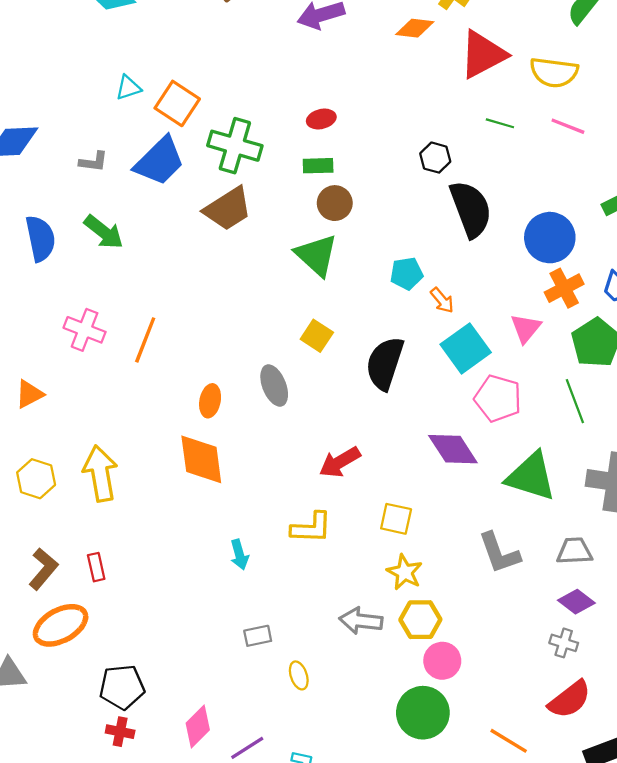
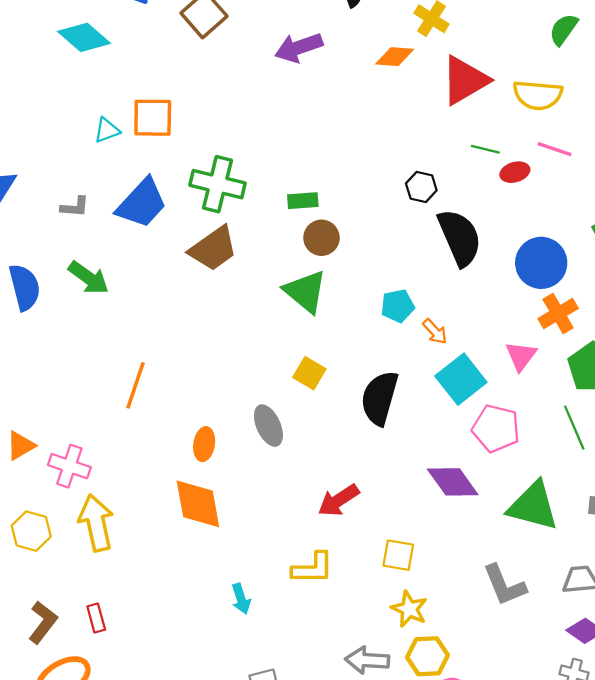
orange square: (177, 103) -> (153, 118), moved, turned -30
red ellipse: (321, 119) -> (515, 172), moved
pink cross: (85, 330) -> (69, 466), moved

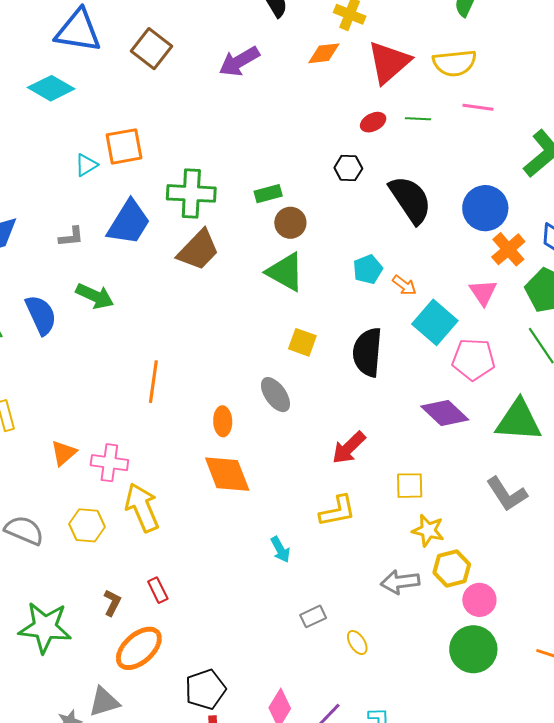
red ellipse: (515, 172) -> (373, 122), moved
black hexagon: (421, 187) -> (348, 168), moved
brown L-shape: (43, 622) -> (112, 603), size x0.7

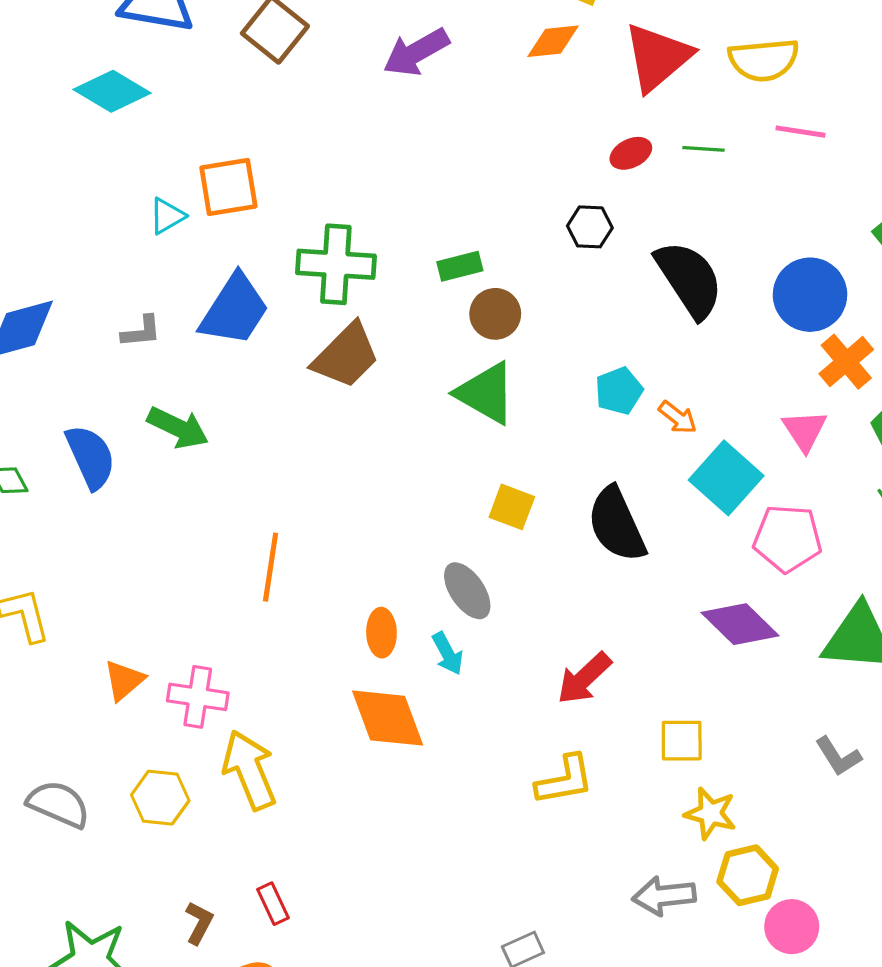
black semicircle: (367, 352) -> (617, 524), turned -30
gray L-shape: (507, 494) -> (838, 756), size x0.7
cyan arrow: (280, 549) -> (448, 653), moved

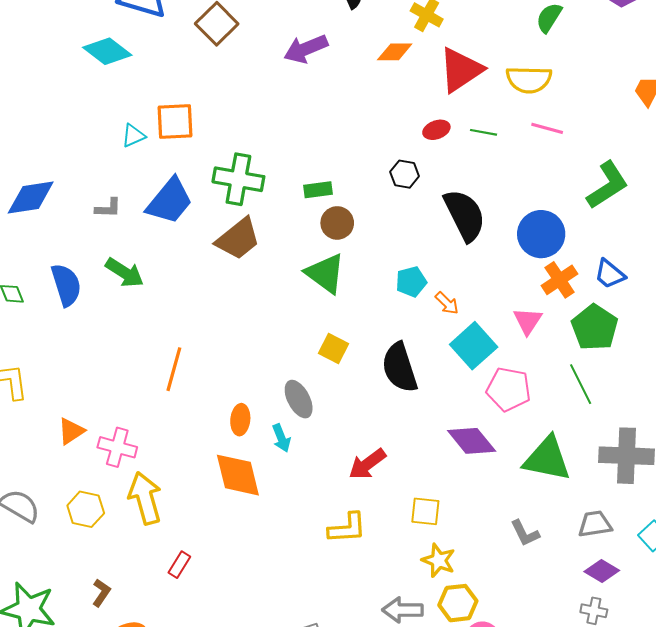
red rectangle: (273, 904) -> (179, 565), moved, turned 50

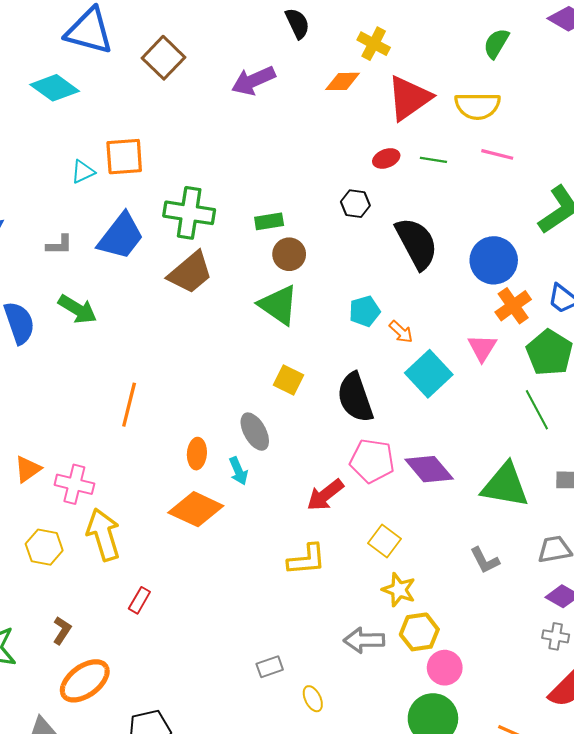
pink pentagon: (509, 389) -> (372, 461), moved
orange diamond: (238, 475) -> (196, 509), turned -50
yellow square: (425, 511) -> (385, 541), turned 32

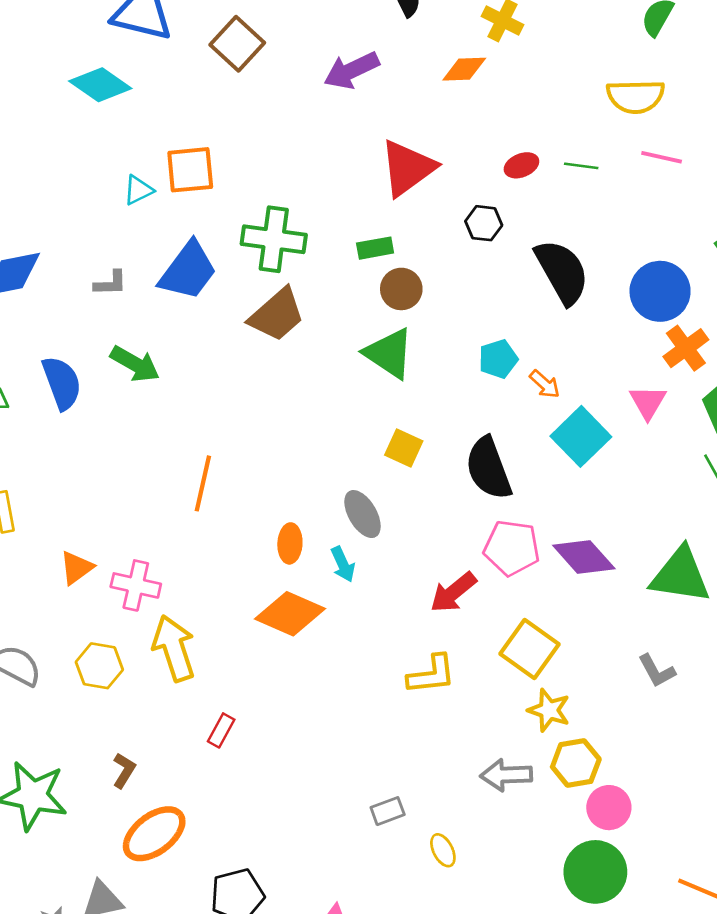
red triangle: (409, 98) -> (408, 168), moved
yellow square: (385, 541) -> (529, 649), size x1.4

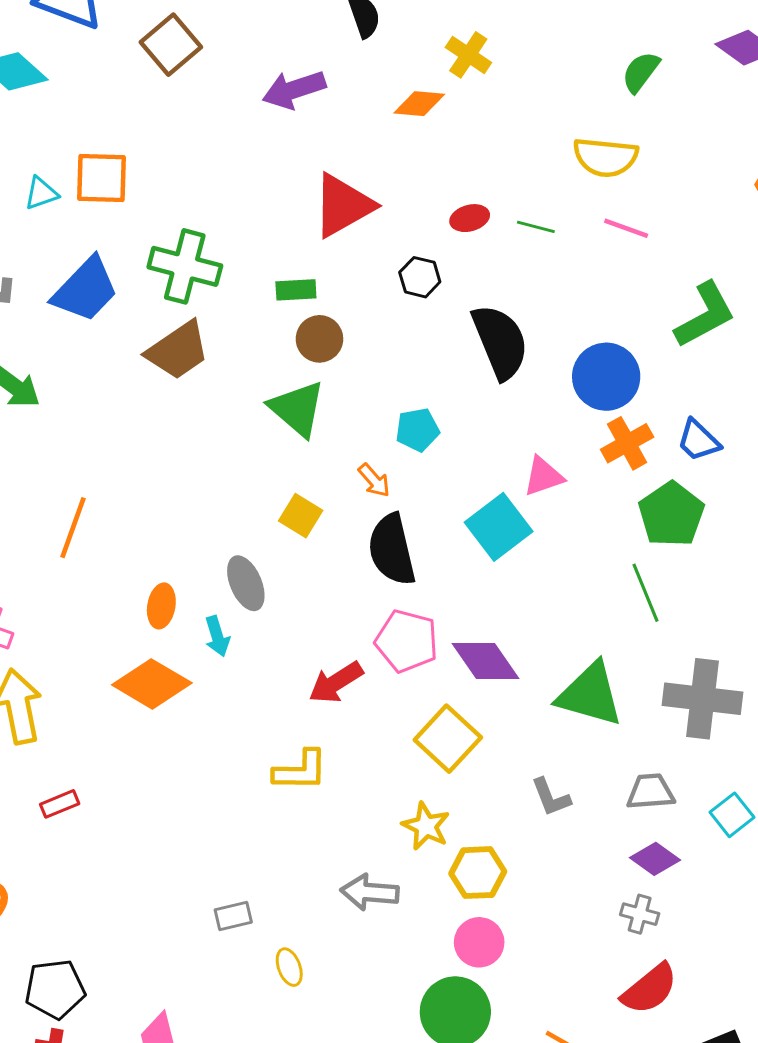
orange arrow: (545, 384) -> (374, 480), moved
pink triangle: (648, 402) -> (543, 476), moved, turned 33
yellow square: (529, 649) -> (448, 739), moved
red rectangle: (221, 730) -> (60, 804), turned 32
yellow hexagon: (576, 763) -> (478, 873), moved

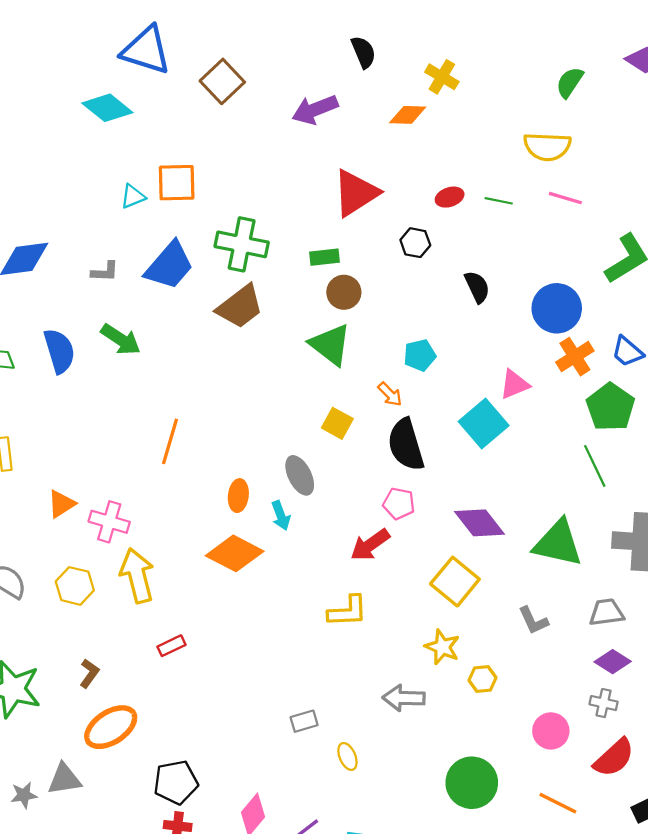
black semicircle: (500, 342) -> (477, 287), size x0.6
pink pentagon: (407, 641) -> (399, 504), moved, size x0.7
yellow hexagon: (478, 873) -> (482, 679), size x0.7
pink circle: (479, 942) -> (551, 731), moved

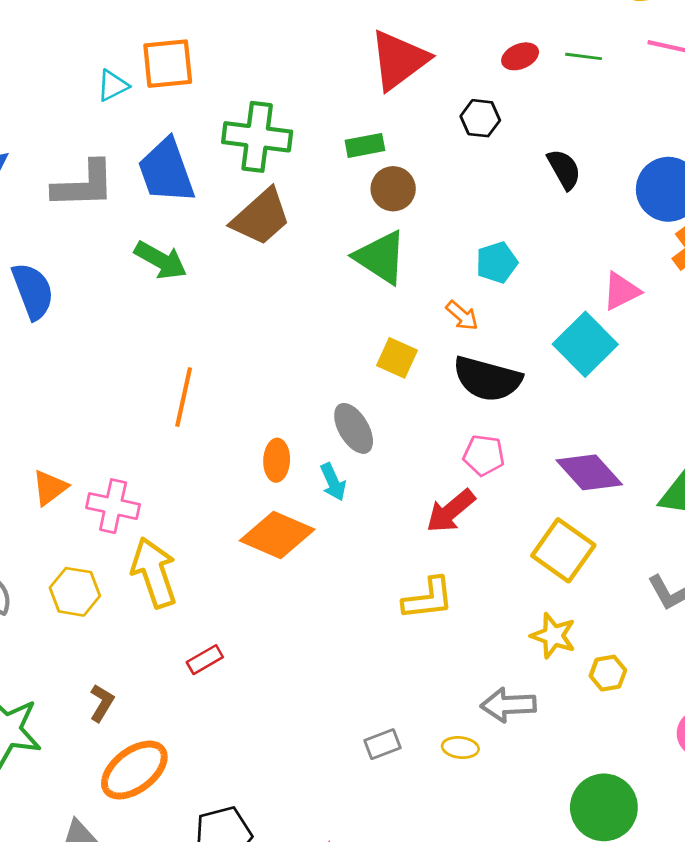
blue trapezoid: (169, 266) -> (166, 171), turned 124
gray L-shape: (105, 272) -> (84, 185), size x1.8
green arrow: (121, 339) -> (161, 260), moved
black semicircle: (406, 445) -> (487, 379), turned -54
yellow ellipse: (347, 756) -> (460, 748), moved, turned -56

